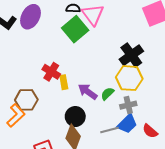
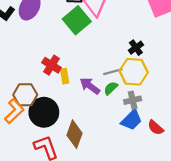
black cross: (131, 55) -> (136, 48), size x0.6
black circle: (75, 117) -> (44, 112), moved, size x1.4
gray line: (110, 130) -> (113, 72), moved

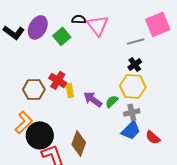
green square: (77, 20) -> (62, 36), moved, size x0.7
gray line: (113, 72) -> (136, 41), moved
brown hexagon: (25, 95) -> (34, 89), moved
black circle: (44, 112) -> (40, 135), moved

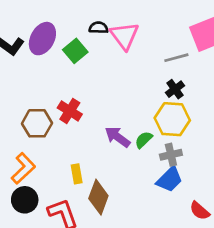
yellow rectangle: (70, 90) -> (77, 174), moved
black circle: (40, 135) -> (25, 200), moved, size x0.7
red semicircle: (153, 137) -> (200, 211), moved

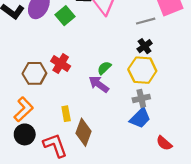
green semicircle: (144, 140) -> (104, 68), moved

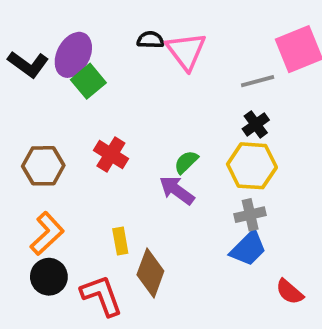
green square: (65, 16) -> (88, 81), moved
brown hexagon: (34, 73) -> (43, 166), moved

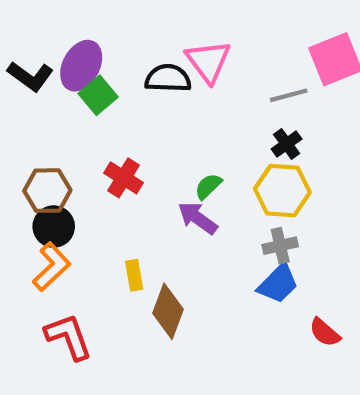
black semicircle: (150, 40) -> (168, 78), moved, size x1.5
black circle: (49, 277) -> (54, 227), moved
red L-shape: (102, 296) -> (68, 337), moved

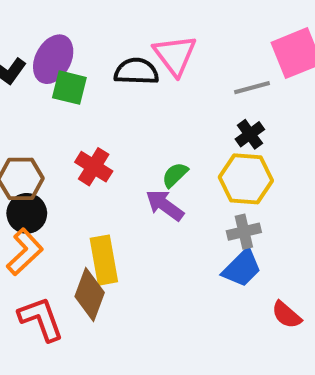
green square: (98, 95) -> (69, 88), turned -36
yellow rectangle: (134, 275) -> (104, 260), size x1.6
brown diamond: (168, 311) -> (90, 295), moved

